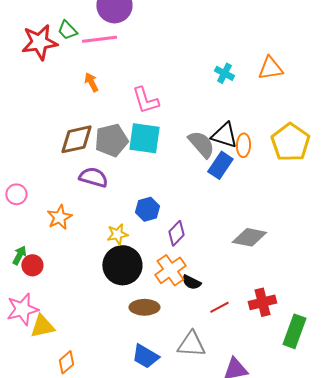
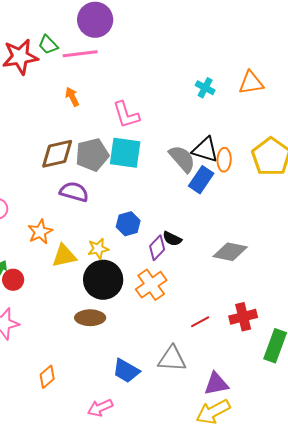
black semicircle: (191, 282) -> (172, 239), moved
brown ellipse: (144, 307) -> (90, 318), moved
yellow triangle: (42, 326) -> (64, 256), moved

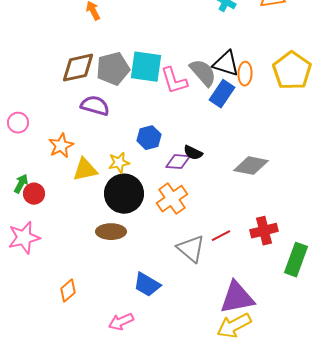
pink L-shape: (126, 115) -> (174, 81), moved
purple diamond: (157, 248) -> (178, 162), turned 50
gray triangle: (172, 359) -> (191, 249), moved, turned 36
purple triangle: (216, 384) -> (237, 298), size x1.4

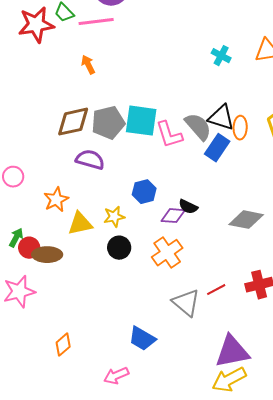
black circle: (124, 194) -> (119, 248), size x0.6
brown ellipse: (111, 232) -> (47, 255), moved

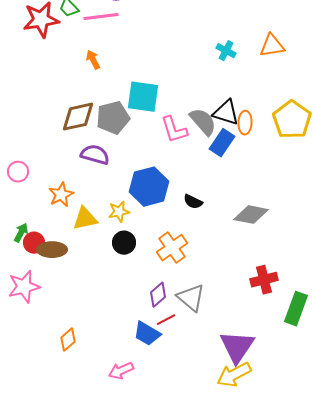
cyan square: (141, 121) -> (143, 97), moved
blue hexagon: (144, 192) -> (149, 187), size x1.6
purple diamond: (173, 216) -> (158, 295), moved, turned -45
red line: (216, 290) -> (166, 320), moved
purple triangle: (232, 352) -> (237, 347), turned -45

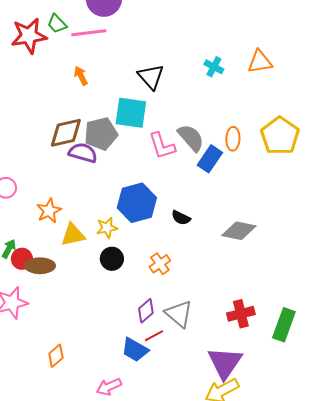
black triangle: (226, 113) -> (151, 77), moved, turned 32
purple semicircle: (95, 155) -> (83, 153), moved
orange cross: (172, 248) -> (160, 264), size x0.7
red cross: (264, 280) -> (241, 314), moved

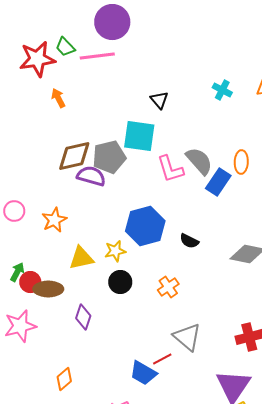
orange arrow: (81, 76) -> (58, 98), moved
black triangle: (151, 77) -> (159, 100), size x0.7
orange star: (49, 211) -> (54, 220), moved
purple diamond: (146, 311) -> (83, 317), moved, turned -30

